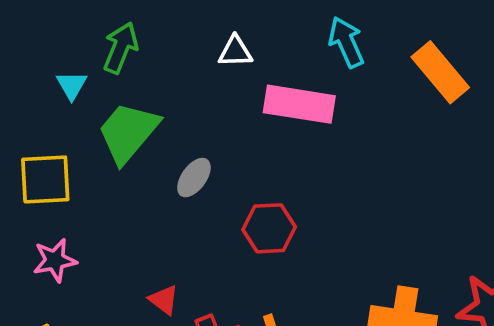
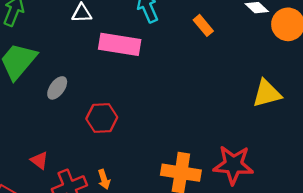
orange rectangle: (440, 72) -> (203, 25), size x0.6

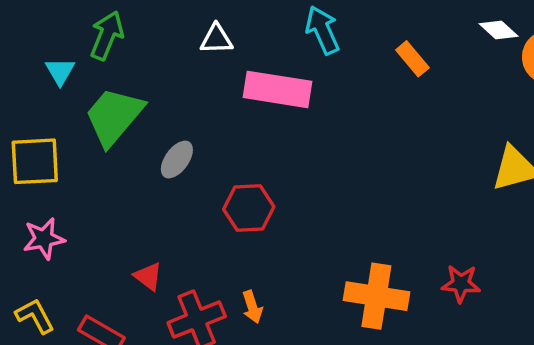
red star: (233, 165) -> (461, 284), size x0.6

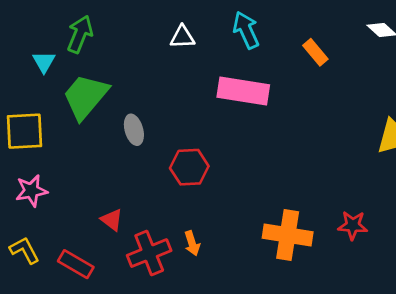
white triangle: (216, 39) -> (182, 37), moved
pink rectangle: (278, 89) -> (243, 91), moved
gray ellipse: (177, 160) -> (134, 130), turned -52

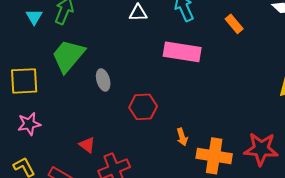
cyan triangle: (44, 62) -> (34, 17), moved
red star: (353, 225) -> (261, 149), size x1.6
orange arrow: (192, 243) -> (182, 137), moved

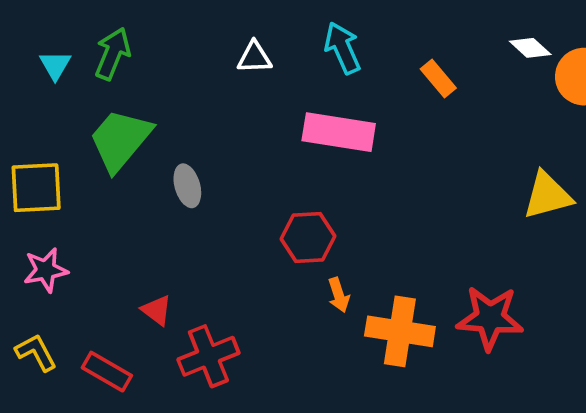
red hexagon: (143, 107) -> (308, 237), moved

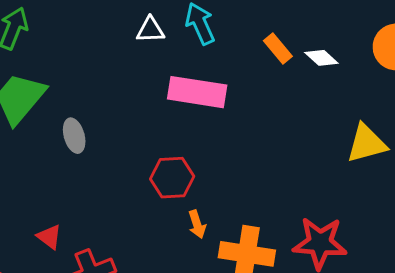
white diamond: (530, 48) -> (321, 58), moved
white triangle: (254, 57) -> (150, 30), moved

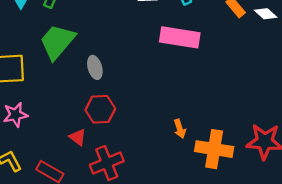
red hexagon: (172, 178) -> (100, 109), moved

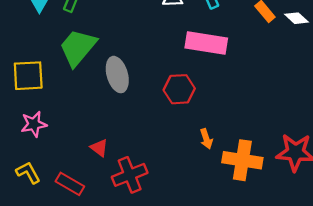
gray ellipse: (95, 67) -> (117, 75), size x1.4
red hexagon: (100, 109) -> (179, 89), moved

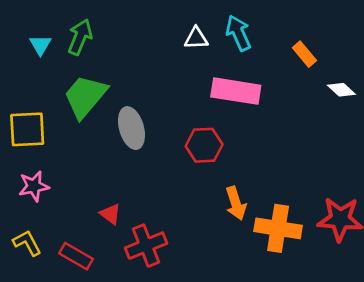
white diamond: (296, 18) -> (341, 90), moved
orange arrow: (206, 139) -> (236, 203), size x1.4

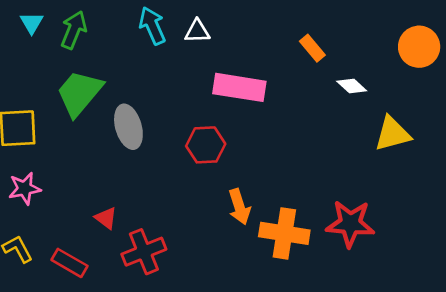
cyan arrow: (238, 33) -> (152, 26), moved
cyan triangle: (40, 45) -> (32, 23), moved

